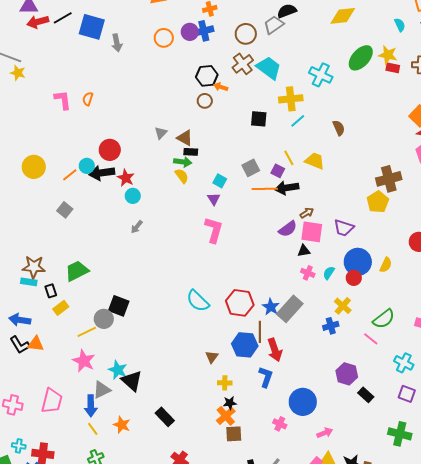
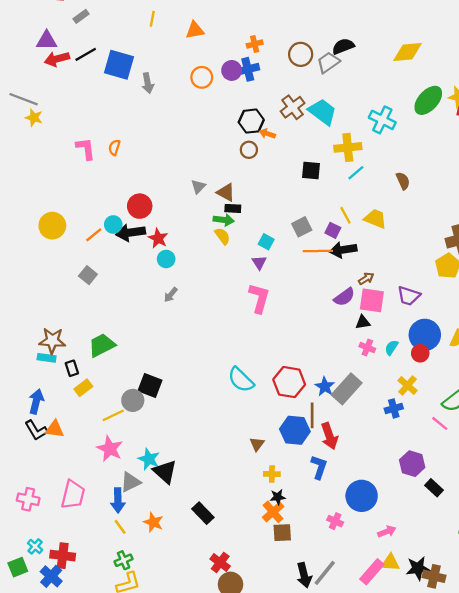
brown circle: (246, 34) -> (301, 54), moved
blue arrow: (20, 320) -> (36, 402), turned 95
cyan cross: (19, 446) -> (35, 546), turned 32

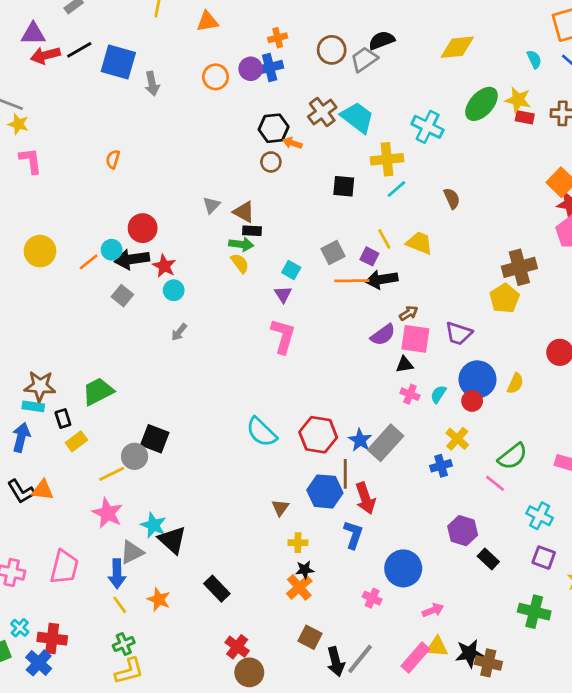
pink L-shape: (86, 149) -> (31, 161), moved
gray square: (88, 275) -> (122, 296), moved
blue arrow: (36, 402) -> (21, 437), moved
brown square: (282, 533) -> (310, 637), moved, turned 30

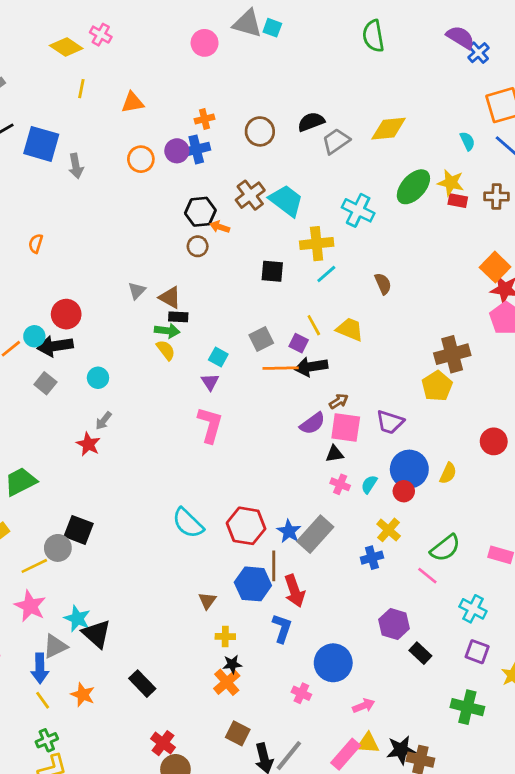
gray trapezoid: (364, 59) -> (336, 141), moved
red star: (164, 266) -> (88, 444), moved

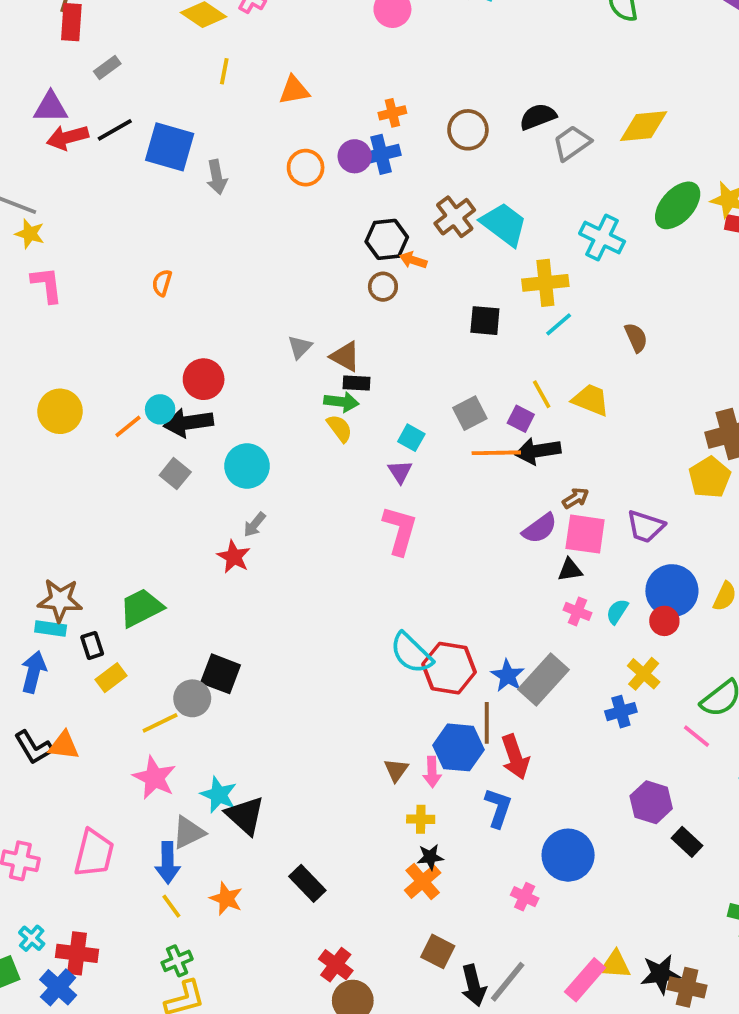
cyan circle: (98, 378) -> (247, 466), size x1.5
cyan semicircle: (188, 523) -> (411, 653), moved
pink arrow: (364, 706) -> (432, 772), moved, turned 110

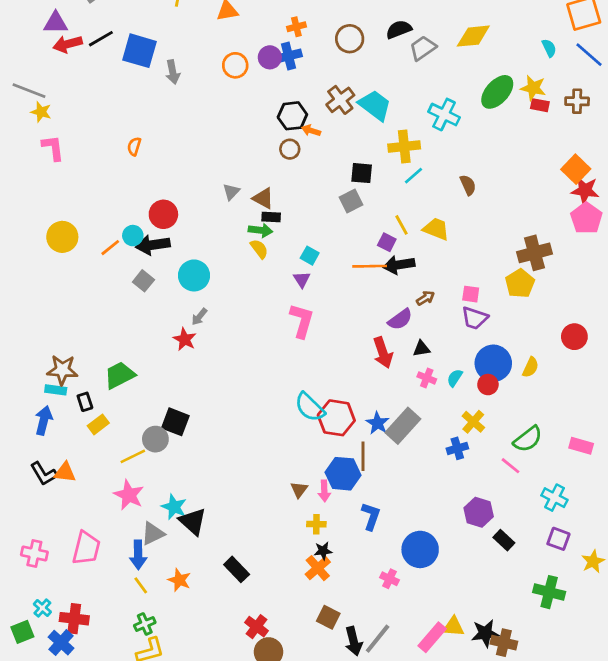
gray square: (470, 413) -> (351, 201), moved
pink square: (585, 534) -> (471, 294), moved, size x0.6
red arrow: (515, 757) -> (383, 353), moved

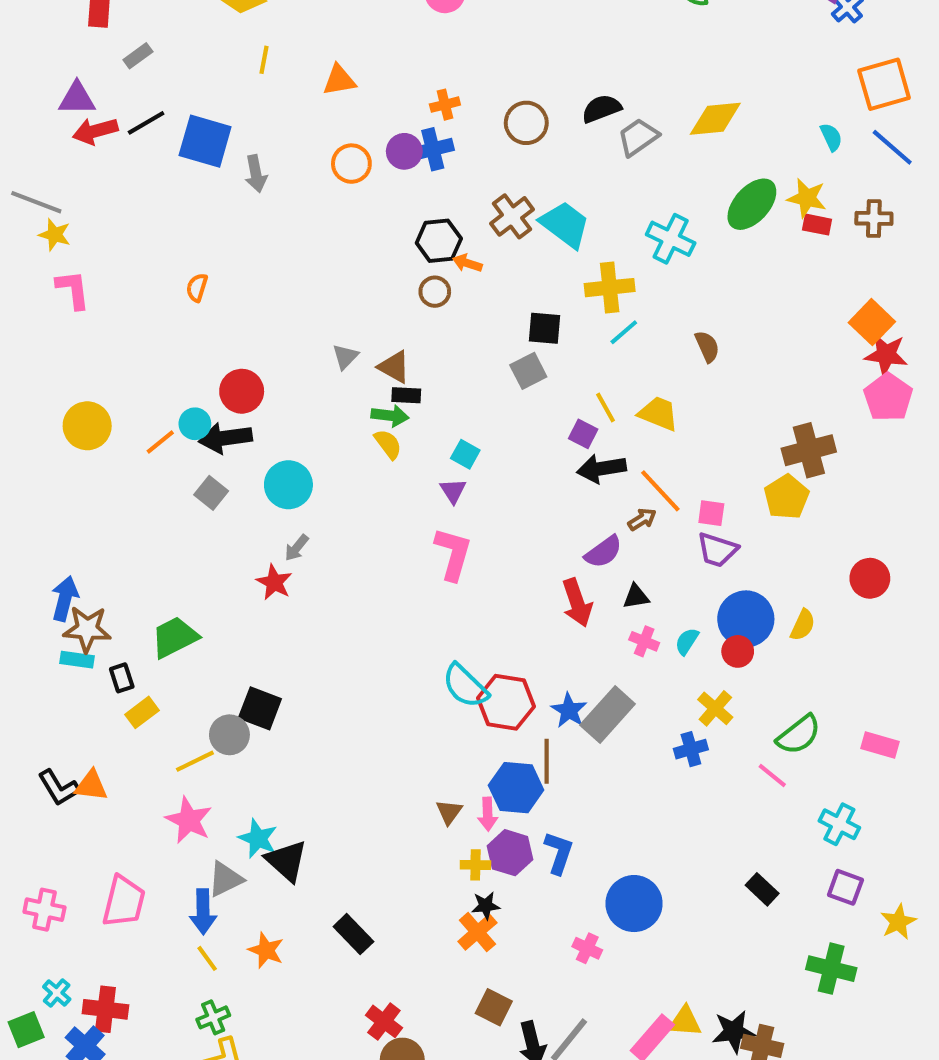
orange line: (370, 266) -> (660, 491), moved, turned 48
blue arrow: (44, 420) -> (65, 599), moved
purple hexagon: (479, 512) -> (510, 853), moved

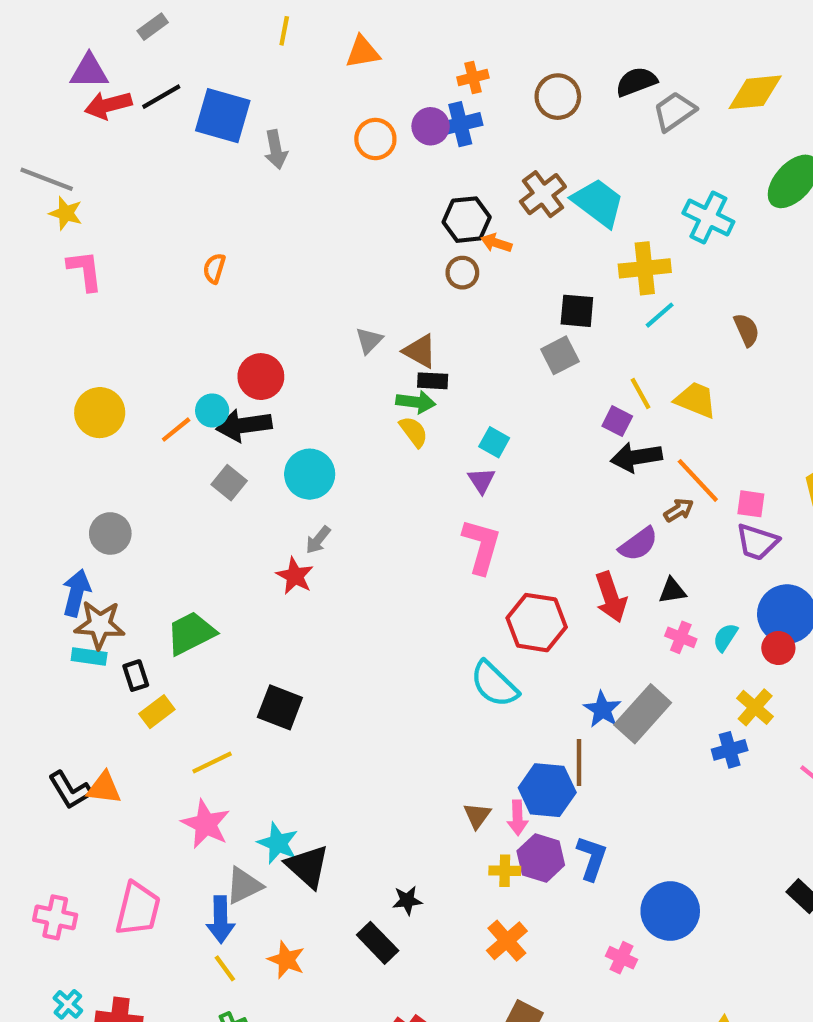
red hexagon: (506, 702) -> (537, 623), moved
gray circle: (229, 735) -> (110, 533), moved
black star: (486, 906) -> (407, 900), moved

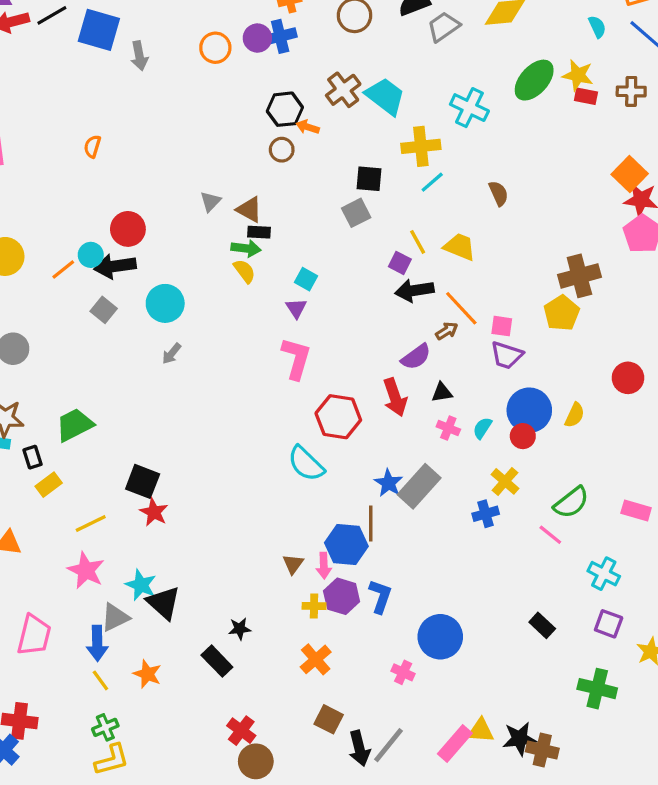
red star: (295, 576) -> (154, 512), moved

